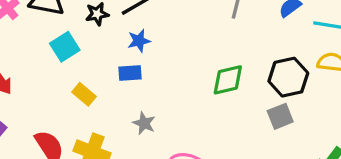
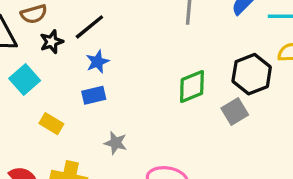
gray square: (280, 116) -> (235, 112), moved

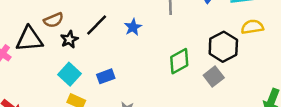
blue star: (97, 62) -> (133, 27), moved
cyan square: (25, 80) -> (69, 74), moved

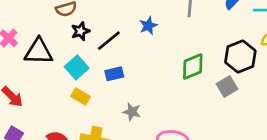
black line: (97, 25) -> (109, 41), moved
black triangle: (29, 39) -> (39, 52), moved

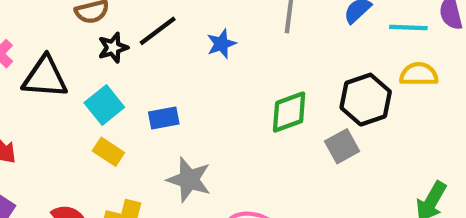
black line: (109, 41) -> (158, 31), moved
gray star: (132, 112) -> (189, 180), size x1.5

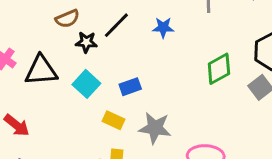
blue star: (221, 44) -> (163, 28), turned 30
black star: (113, 48) -> (86, 42), turned 30
yellow rectangle: (108, 152) -> (114, 120), moved

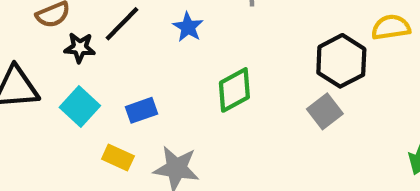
blue star: (163, 28) -> (188, 27), turned 30
green diamond: (219, 69) -> (234, 90), moved

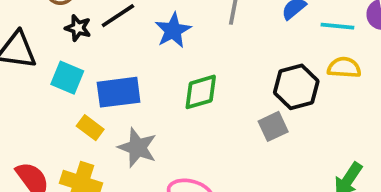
blue star: (188, 27) -> (173, 30), size x1.4
cyan square: (80, 106) -> (67, 78), turned -32
blue rectangle: (141, 110) -> (119, 92), size x1.6

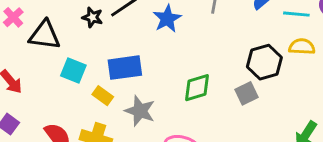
cyan square: (67, 78) -> (73, 70), moved
green diamond: (201, 92) -> (197, 88), moved

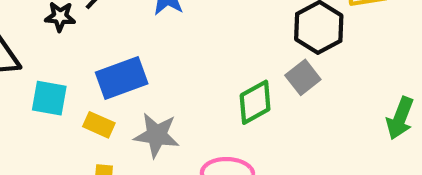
green diamond: (197, 88) -> (255, 102), moved

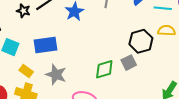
yellow rectangle: (99, 125) -> (26, 71), moved

